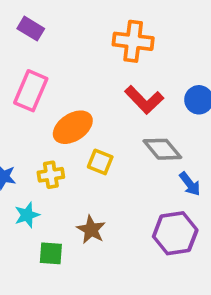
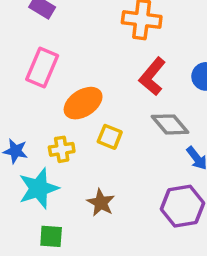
red L-shape: (144, 100) -> (152, 76), turned 84
cyan star: (27, 215) -> (39, 188), size x1.6
green square: (51, 253) -> (51, 236), moved

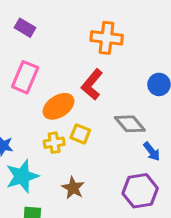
red L-shape: (152, 76) -> (92, 84), moved
yellow cross: (62, 149) -> (54, 143), moved

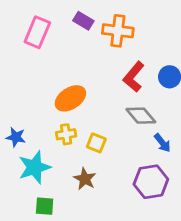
purple rectangle: (25, 28) -> (83, 21), moved
pink rectangle: (25, 77) -> (37, 32), moved
red L-shape: (92, 84) -> (134, 77), moved
yellow square: (80, 134) -> (96, 143), moved

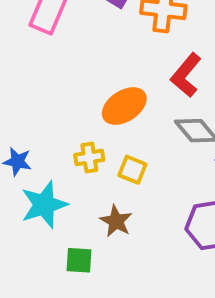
orange ellipse: (70, 98) -> (124, 106), moved
green square: (45, 206) -> (79, 260), moved

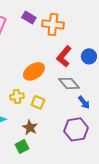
green square: (79, 260) -> (22, 146), moved, turned -32

